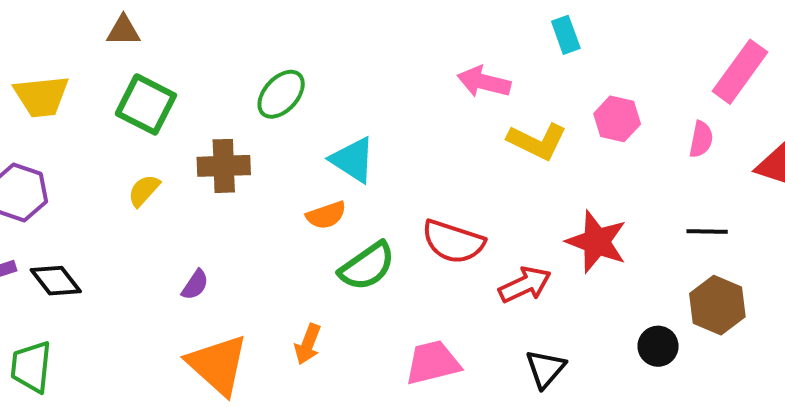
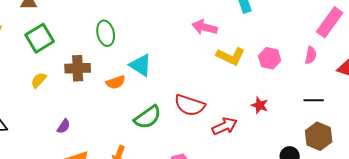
green ellipse: (281, 94) -> (106, 33), turned -55
green square: (146, 104) -> (40, 38), turned 32
pink hexagon: (617, 119) -> (270, 58), moved
orange semicircle: (326, 215) -> (116, 82), moved
red star: (597, 242) -> (260, 105), size x0.6

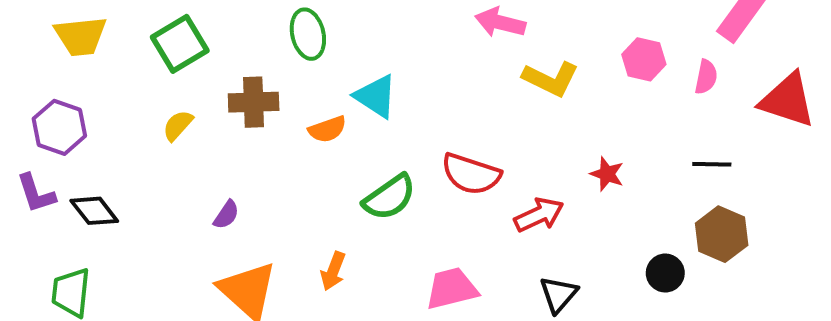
pink hexagon: (270, 58) -> (644, 59), moved

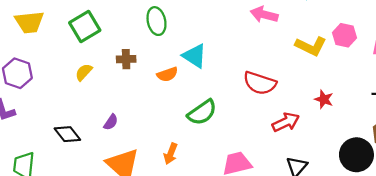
yellow L-shape: (551, 79) -> (311, 46), moved
brown cross: (254, 102) -> (126, 59), size x0.7
red semicircle: (471, 174) -> (260, 83), moved
black diamond: (94, 211) -> (67, 134), moved
black circle: (665, 273) -> (356, 155), size x1.6

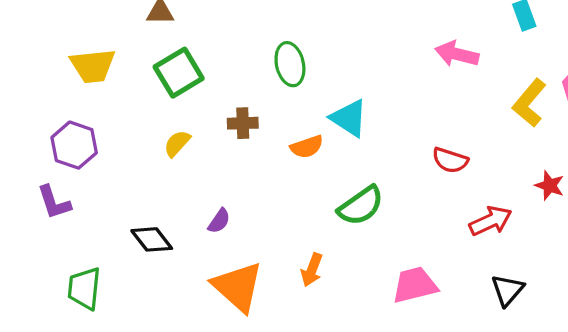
yellow L-shape: (311, 46) -> (529, 103), turned 104
red semicircle: (260, 83) -> (450, 160), size x0.7

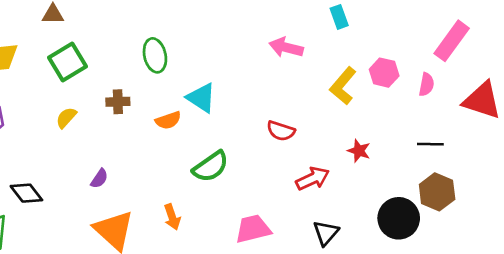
black diamond: (152, 239) -> (26, 193), moved
orange arrow: (312, 270) -> (172, 217), turned -40

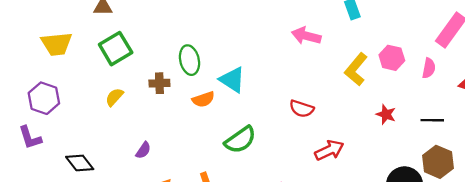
green ellipse: (155, 55) -> (190, 60), moved
red star: (359, 151) -> (386, 114), moved

